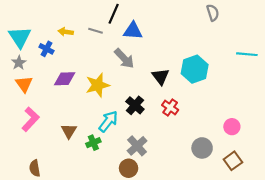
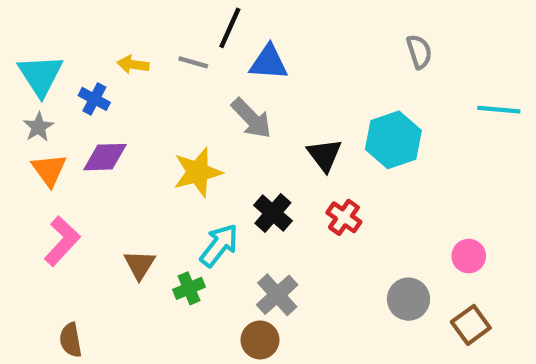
gray semicircle: (213, 13) -> (419, 52), moved
purple diamond: (65, 79) -> (105, 157), moved

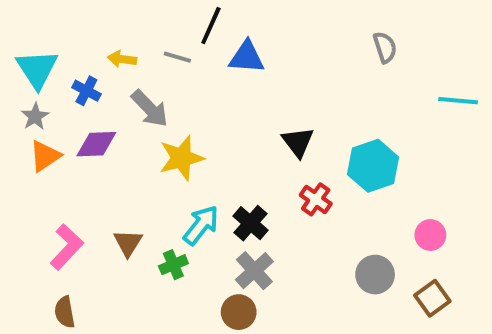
gray arrow: (251, 118) -> (150, 109), moved
cyan hexagon: (393, 140) -> (373, 166), moved
orange triangle: (49, 170) -> (45, 156), turned 32
black cross: (273, 213) -> (251, 223), moved
pink L-shape: (62, 241) -> (67, 247), moved

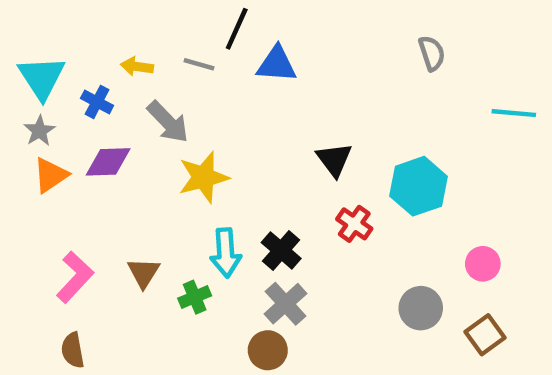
cyan arrow: (201, 225) -> (226, 253), turned 138

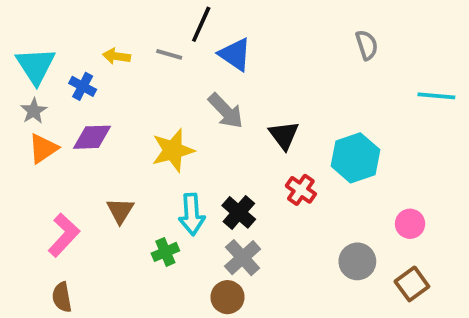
blue triangle: (277, 64) -> (235, 54), turned 30
gray arrow: (168, 122) -> (226, 111), moved
brown triangle: (144, 273) -> (120, 211), moved

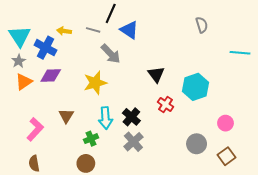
blue cross: (83, 86) -> (45, 48), size x1.5
gray arrow: (226, 111) -> (111, 54), moved
brown circle: (228, 297) -> (86, 163), moved

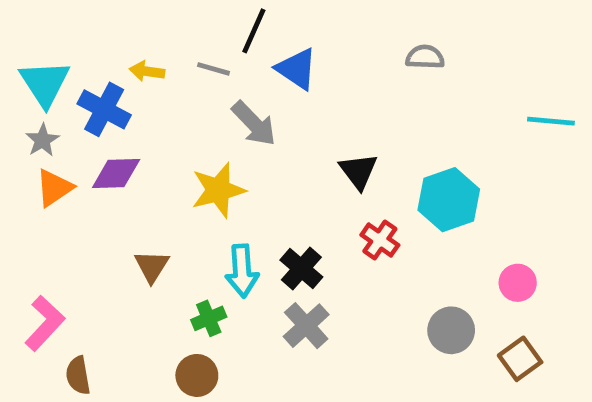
gray semicircle: (202, 25) -> (425, 57), moved, turned -70
pink L-shape: (35, 129) -> (45, 323), moved

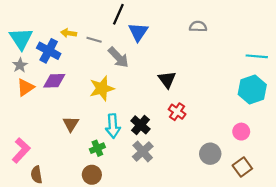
gray line: (213, 69) -> (94, 40), moved
blue triangle: (297, 69) -> (138, 32), turned 30
cyan hexagon: (449, 200) -> (252, 90), moved

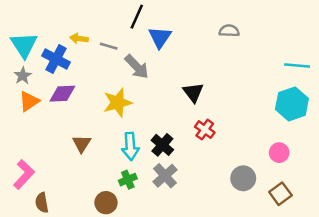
green cross: (97, 148) -> (128, 180), moved

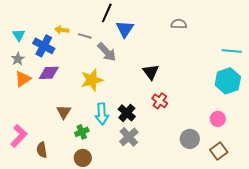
cyan triangle: (24, 45) -> (19, 35), size x0.6
green cross: (128, 180) -> (82, 132), moved
brown semicircle: (42, 203) -> (42, 150), moved

